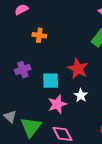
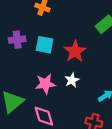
cyan square: (51, 81) -> (45, 45), moved

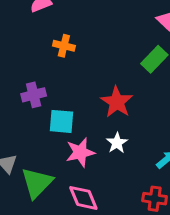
cyan square: (45, 45) -> (62, 121), moved

